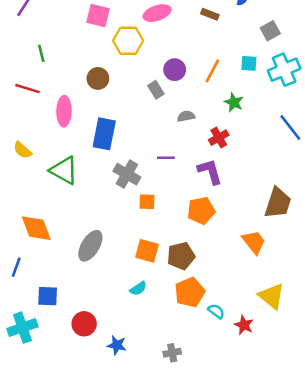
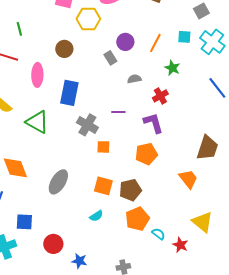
cyan cross: (284, 70) -> (212, 42), turned -30

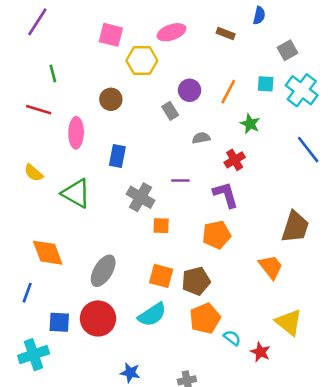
blue rectangle: (69, 93) -> (117, 156), size x0.7
cyan semicircle: (96, 216) -> (152, 315), size x1.6
red circle: (53, 244) -> (98, 318), moved, size x1.4

